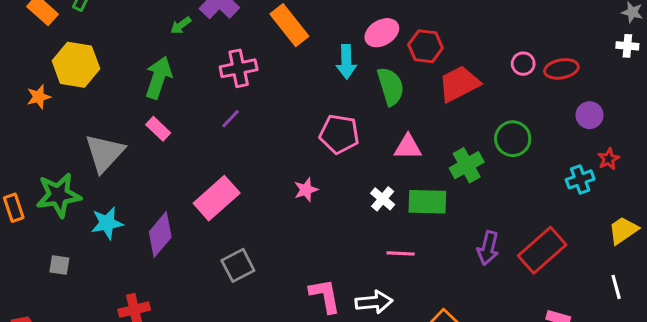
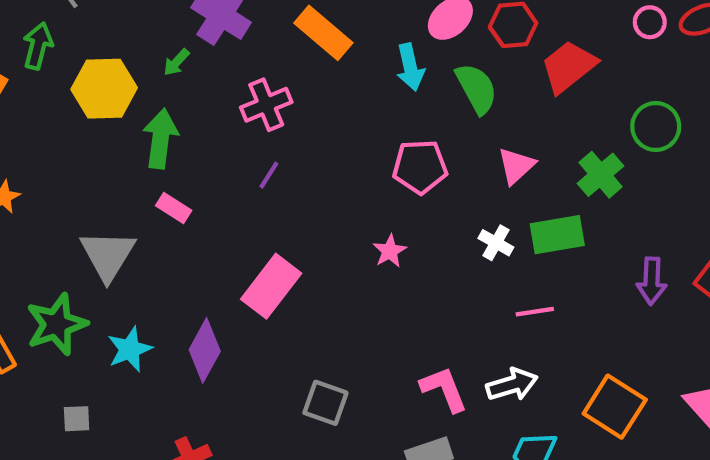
yellow hexagon: (76, 65) -> (104, 89), moved
pink triangle: (408, 147) -> (516, 166), turned -32
gray square: (238, 265) -> (325, 403), moved, turned -32

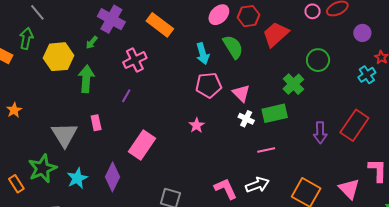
cyan arrow: (410, 67) -> (203, 54), moved
pink triangle: (516, 166) -> (241, 93), moved, turned -30
purple line: (269, 175) -> (126, 96), moved
pink rectangle: (174, 208) -> (96, 123), moved, turned 49

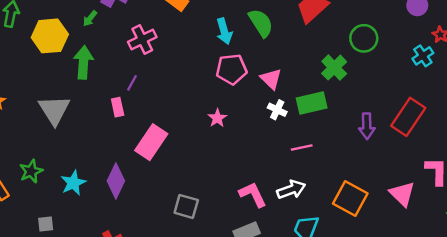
pink rectangle: (96, 123) -> (118, 107), moved
gray triangle: (64, 135) -> (54, 110), moved
green star: (42, 168) -> (31, 171), size x0.7

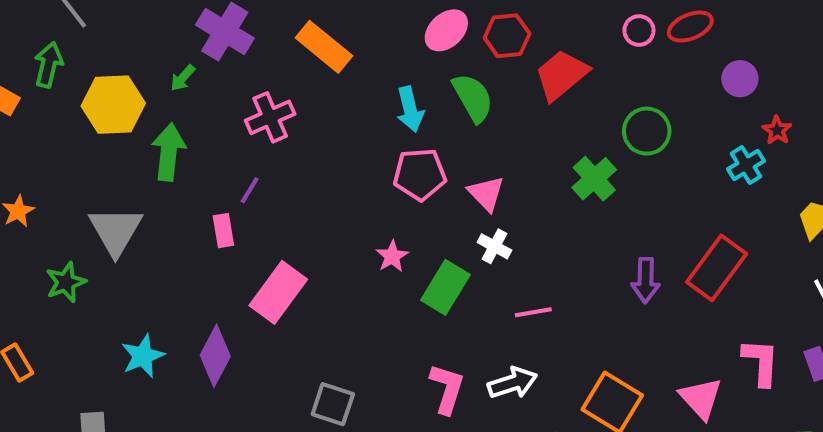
green rectangle: (312, 103) -> (445, 287), moved, turned -48
green star: (31, 171) -> (66, 282), moved
pink L-shape: (253, 195) -> (447, 389), turned 40

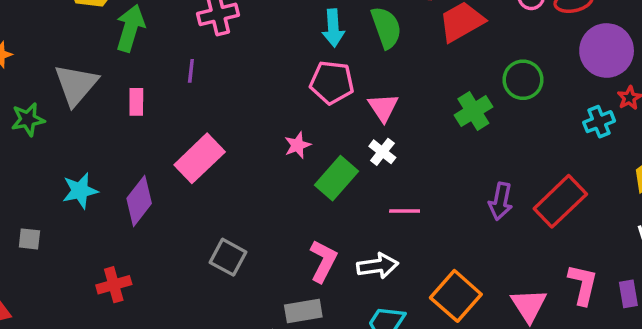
purple circle: (740, 79) -> (607, 50), size x1.8
purple line: (250, 190) -> (191, 71), turned -35
pink rectangle: (223, 231) -> (136, 102), moved

